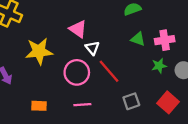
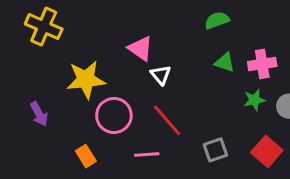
red line: (109, 71) -> (167, 120), moved
pink circle: (77, 72) -> (114, 115), moved
orange rectangle: (39, 106) -> (86, 156), turned 56

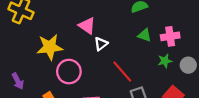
white triangle: (161, 75) -> (101, 44), turned 32
purple arrow: (39, 114) -> (18, 81), moved
red line: (167, 120) -> (122, 72), moved

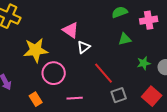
green triangle: (145, 35) -> (125, 39), turned -32
pink cross: (170, 36) -> (149, 20), moved

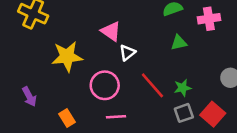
green star: (144, 63) -> (183, 88), moved
pink circle: (54, 73) -> (105, 85), moved
gray square: (119, 95) -> (184, 113), moved

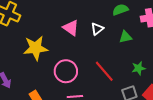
white triangle: (127, 53) -> (97, 29), moved
green star: (183, 88) -> (139, 68), moved

